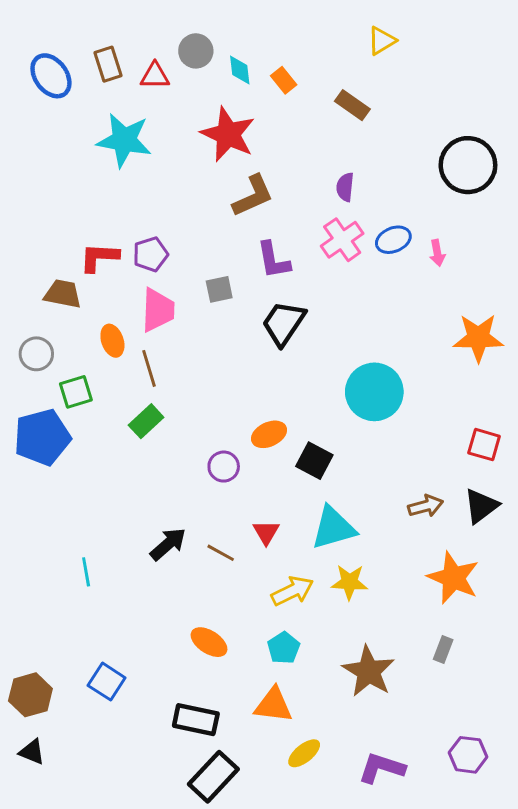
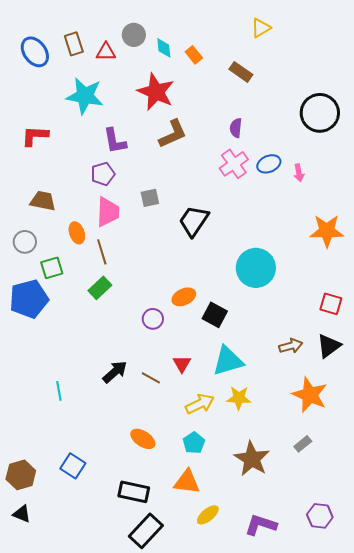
red L-shape: (99, 257) -> (35, 136), moved
purple L-shape: (273, 260) -> (115, 141), moved
gray rectangle: (443, 649) -> (303, 444), turned 30

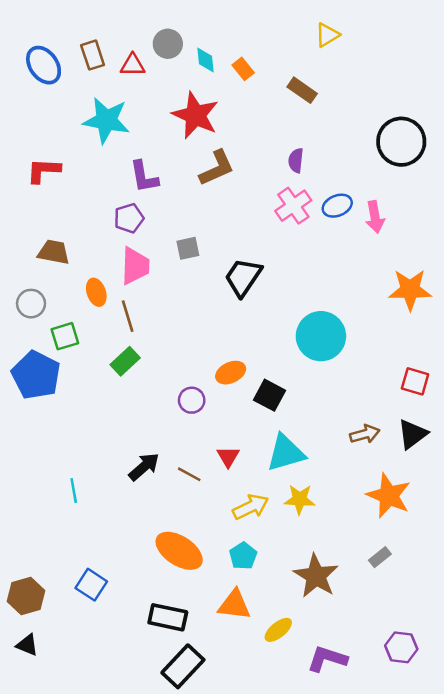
pink arrow: (299, 173) -> (375, 217), size x1.4
blue pentagon: (29, 299) -> (36, 375), turned -30
orange ellipse: (143, 439) -> (179, 551), size x1.5
yellow ellipse: (208, 515) -> (278, 630), moved

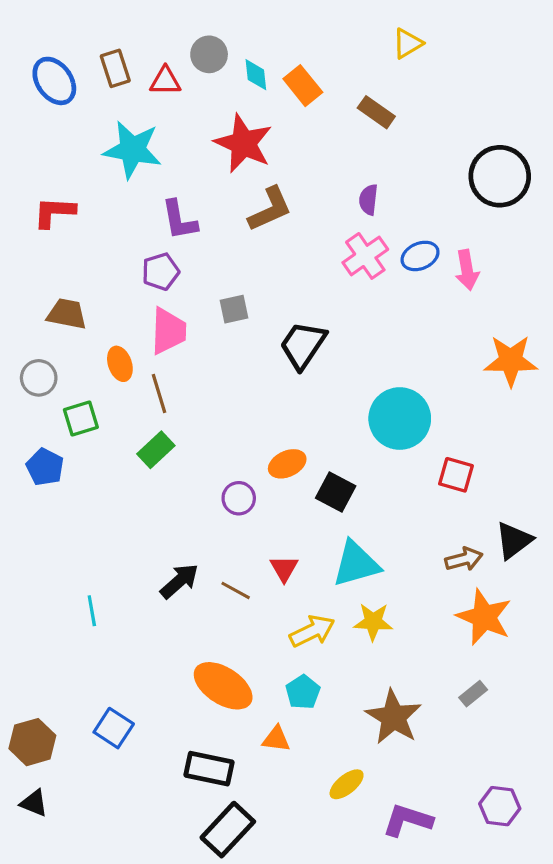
orange rectangle: (243, 69) -> (303, 86), size x1.4
blue pentagon: (36, 375) -> (45, 467), size x0.6
red square: (415, 381) -> (456, 475), moved
brown arrow: (365, 434) -> (464, 559), moved
orange triangle: (234, 605) -> (276, 739), moved, size x0.7

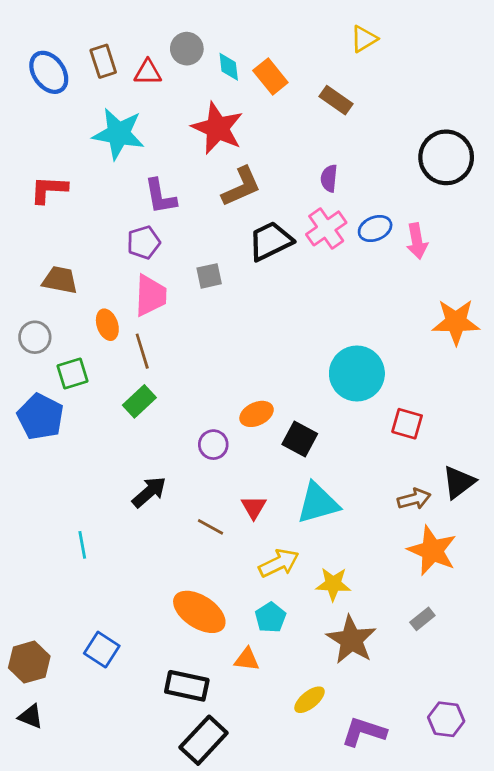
black trapezoid: (303, 345) -> (270, 241), moved, turned 30
blue pentagon: (45, 467) -> (40, 417), size x1.4
black arrow: (179, 581) -> (149, 492), moved
yellow star: (373, 622) -> (333, 584), moved

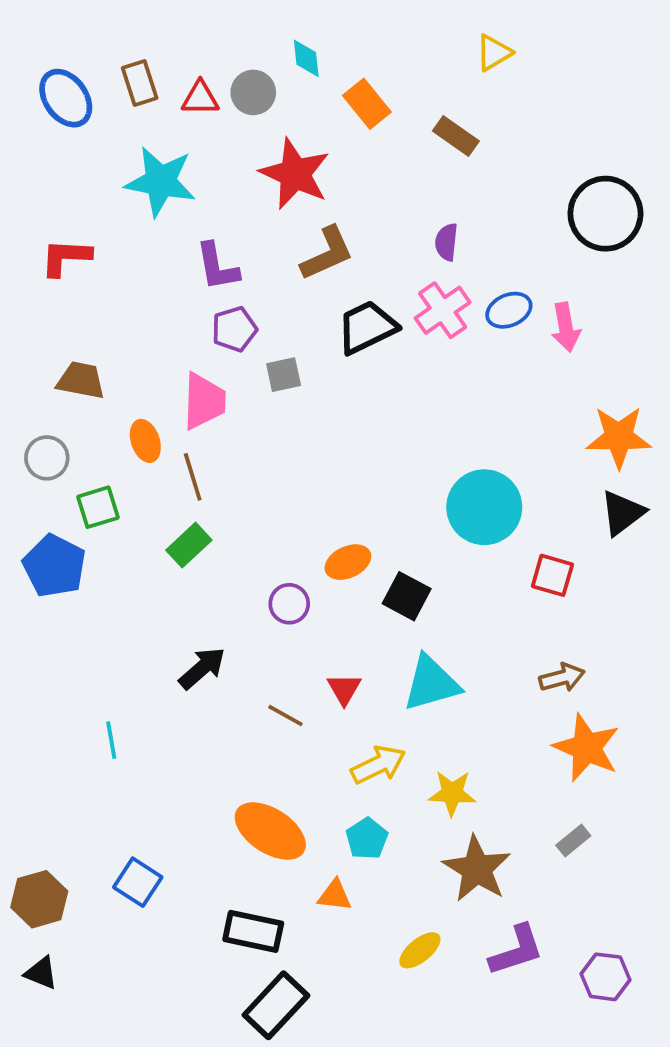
gray circle: (187, 49) -> (253, 92), moved
cyan diamond: (229, 67) -> (306, 58), moved
purple pentagon: (144, 242) -> (234, 329), moved
black triangle: (459, 482) -> (623, 513), moved
purple L-shape: (364, 732) -> (516, 950), moved, turned 144

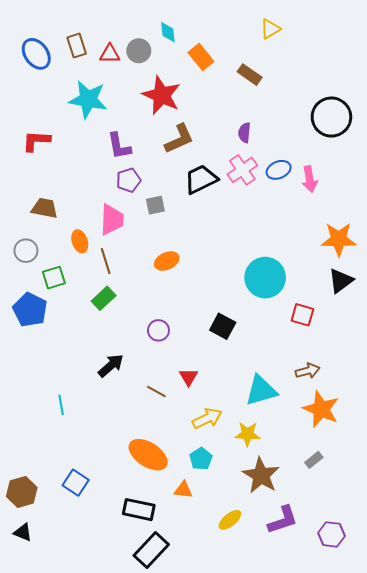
orange ellipse: (348, 562) -> (167, 261), moved
cyan triangle: (431, 683) -> (261, 390), moved

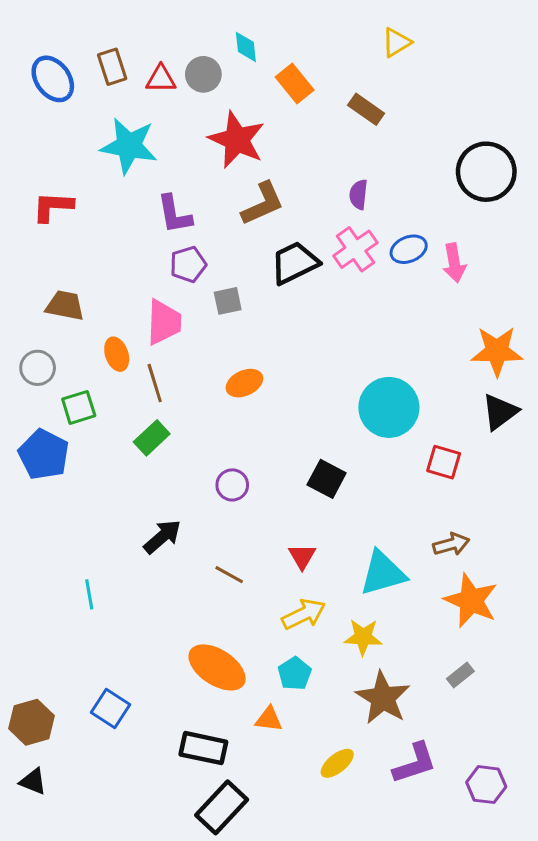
red triangle: (189, 377) -> (302, 556), moved

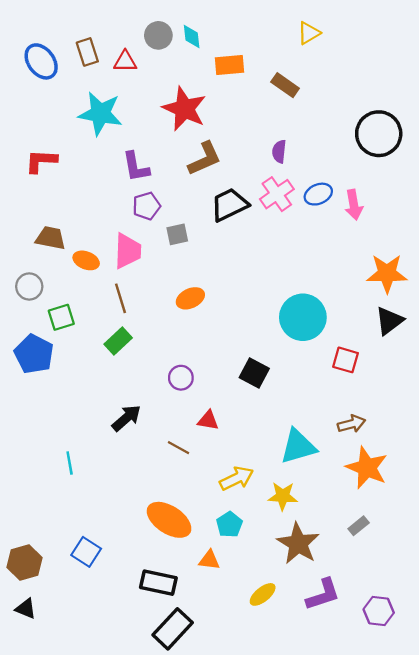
gray circle: (203, 74) -> (158, 35), moved
orange rectangle: (295, 83) -> (229, 65), turned -56
orange ellipse: (117, 354) -> (86, 260), moved, turned -50
red triangle: (302, 556) -> (208, 420), moved, turned -50

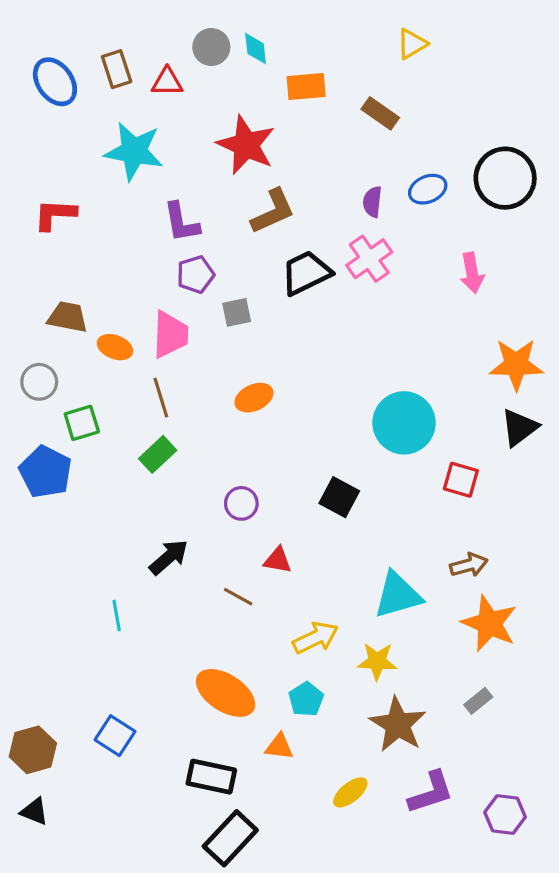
blue ellipse: (318, 194) -> (428, 189), moved
cyan line: (70, 463) -> (117, 616), moved

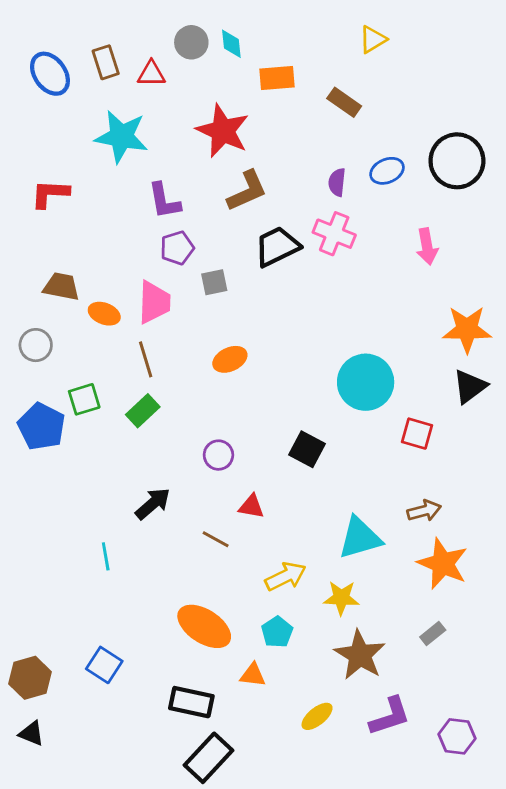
pink cross: (369, 259) -> (334, 234), turned -33
green square: (82, 423) -> (84, 399), moved

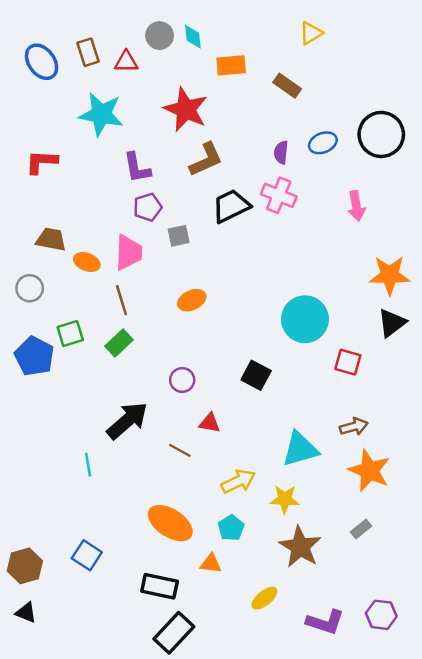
black arrow: (153, 504) -> (127, 421), size x1.4
purple L-shape: (390, 716) -> (325, 622), moved, turned 36

